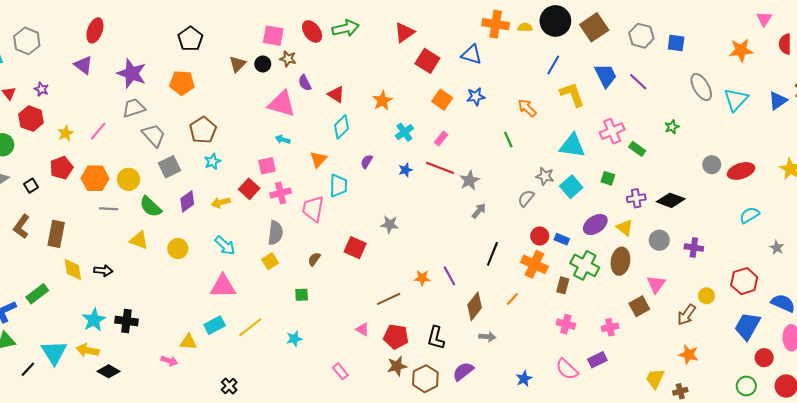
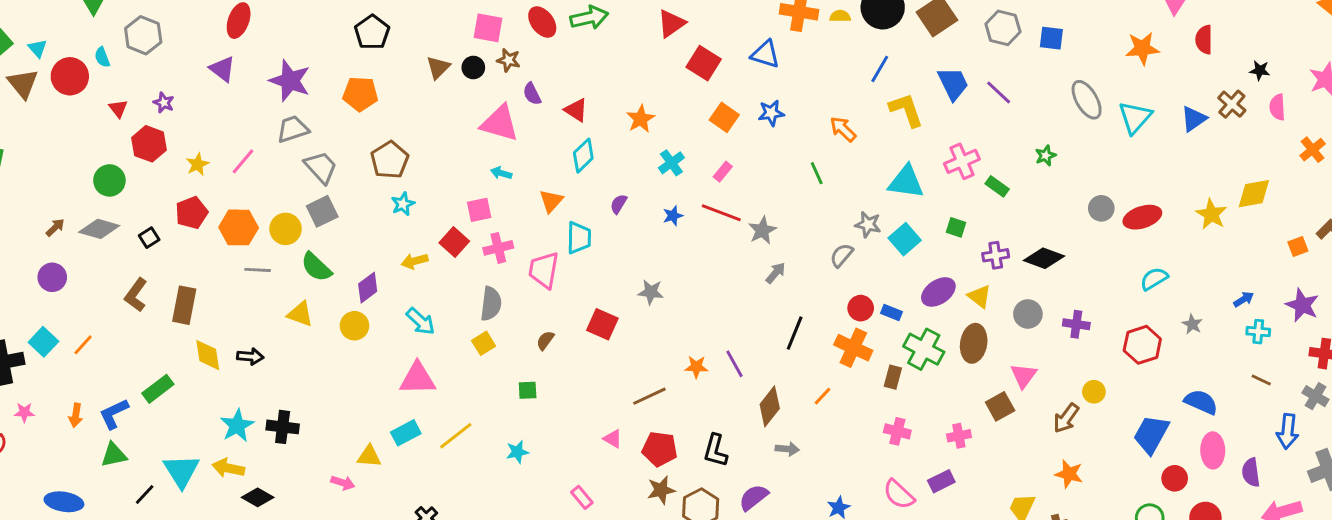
gray square: (169, 167) -> (322, 211), moved
purple diamond: (187, 201) -> (368, 288), moved
red hexagon: (744, 281) -> (1142, 345), moved

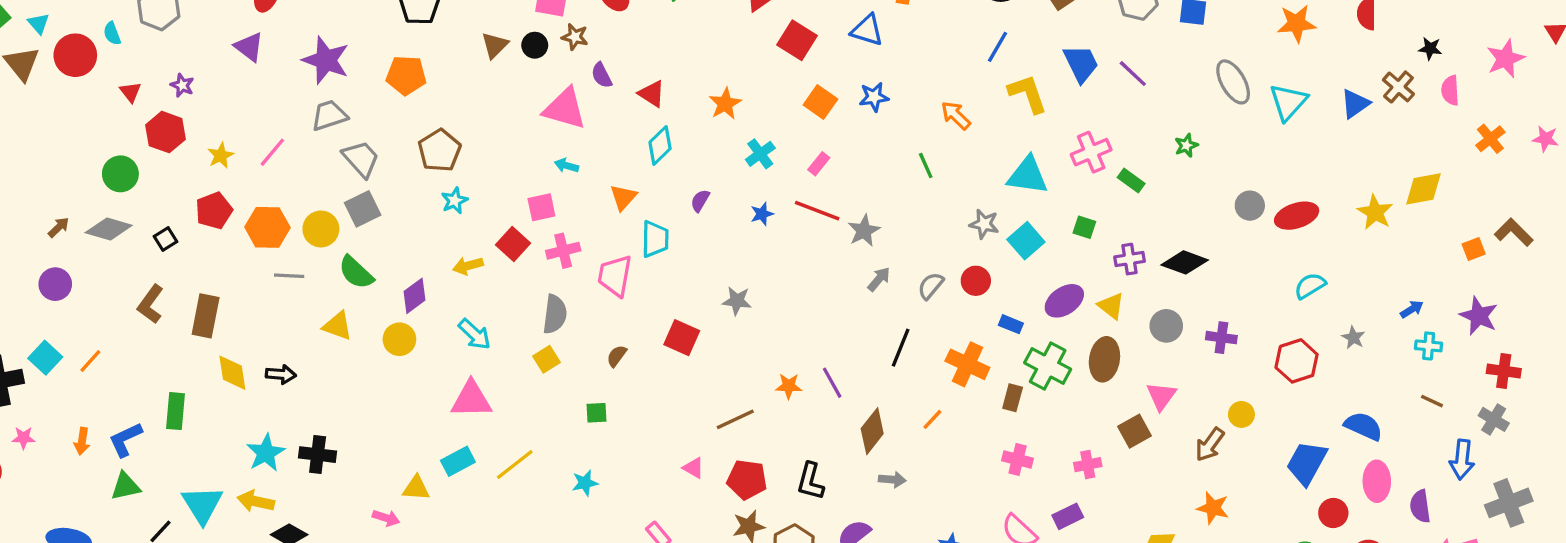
gray semicircle: (842, 255) -> (931, 286), moved
red circle: (861, 308) -> (976, 281), moved
green rectangle: (158, 389) -> (176, 411), turned -48

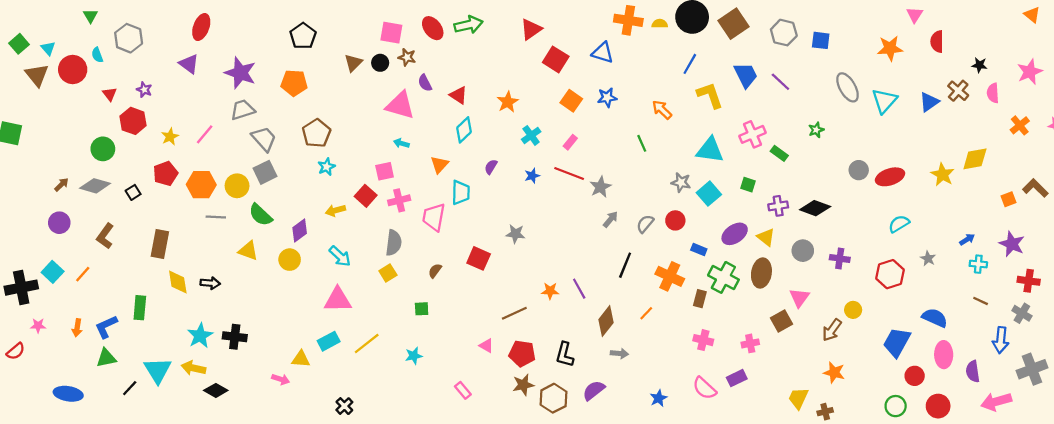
brown L-shape: (150, 304) -> (105, 236), moved

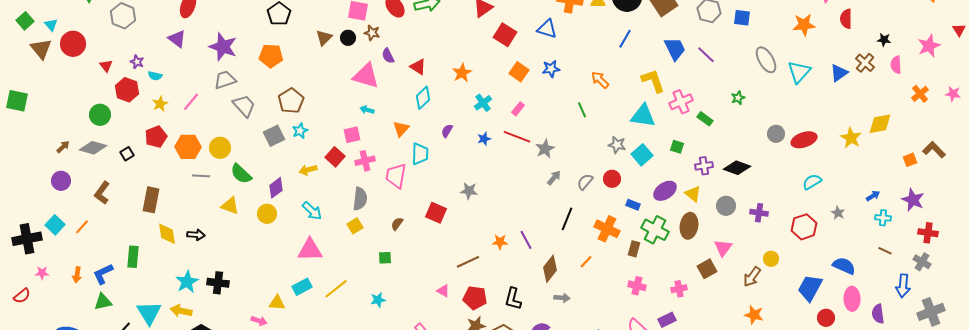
cyan semicircle: (97, 55) -> (155, 76), moved, turned -56
yellow L-shape: (710, 95) -> (653, 81), moved
gray square: (265, 172) -> (274, 136), moved

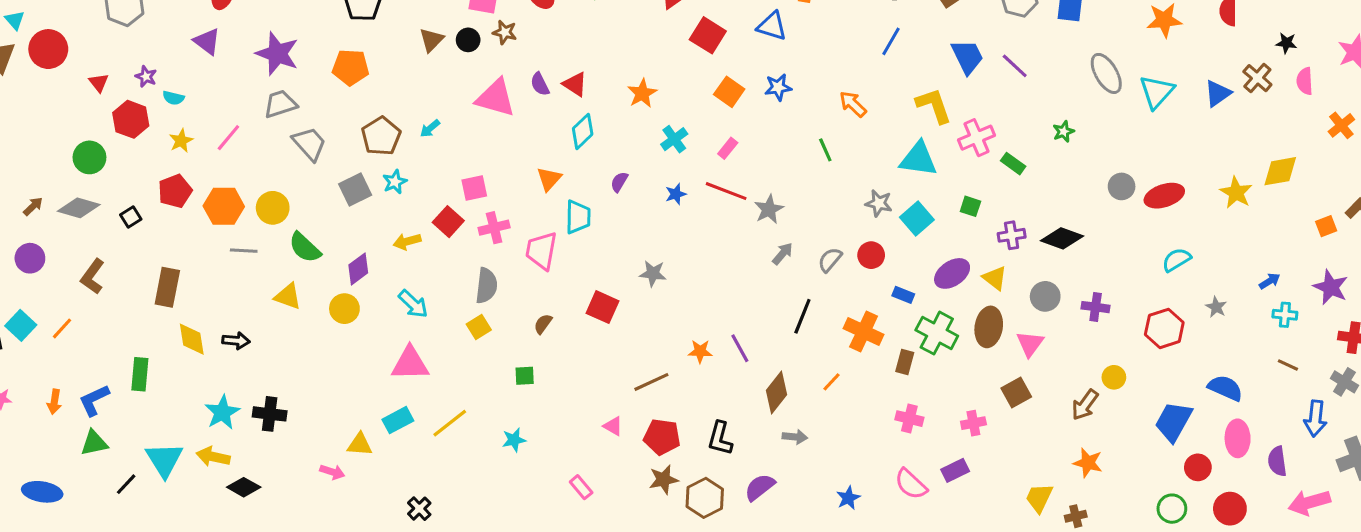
purple semicircle: (388, 56) -> (540, 84), moved
cyan arrow: (367, 110) -> (430, 128), moved, turned -56
pink triangle: (723, 248) -> (1030, 344), moved

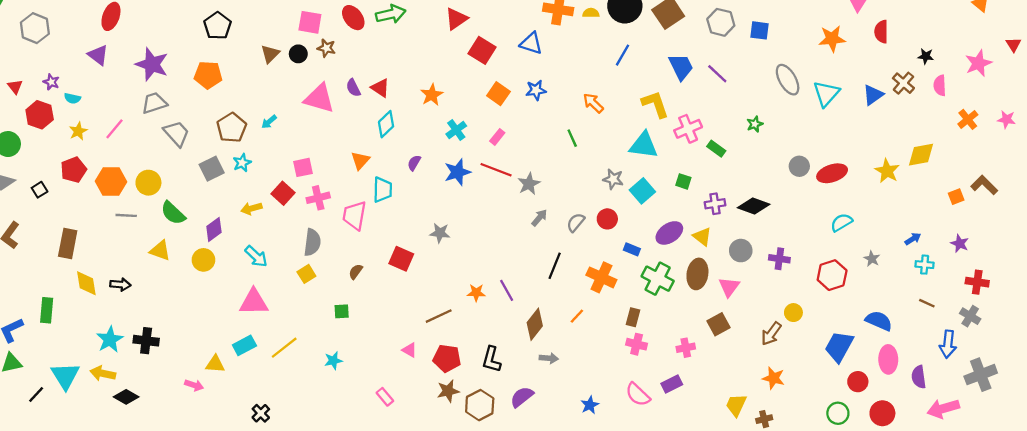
blue star: (676, 194) -> (457, 172), size x1.6
purple star: (1331, 287) -> (960, 244), size x0.7
brown rectangle: (905, 362) -> (633, 317), moved

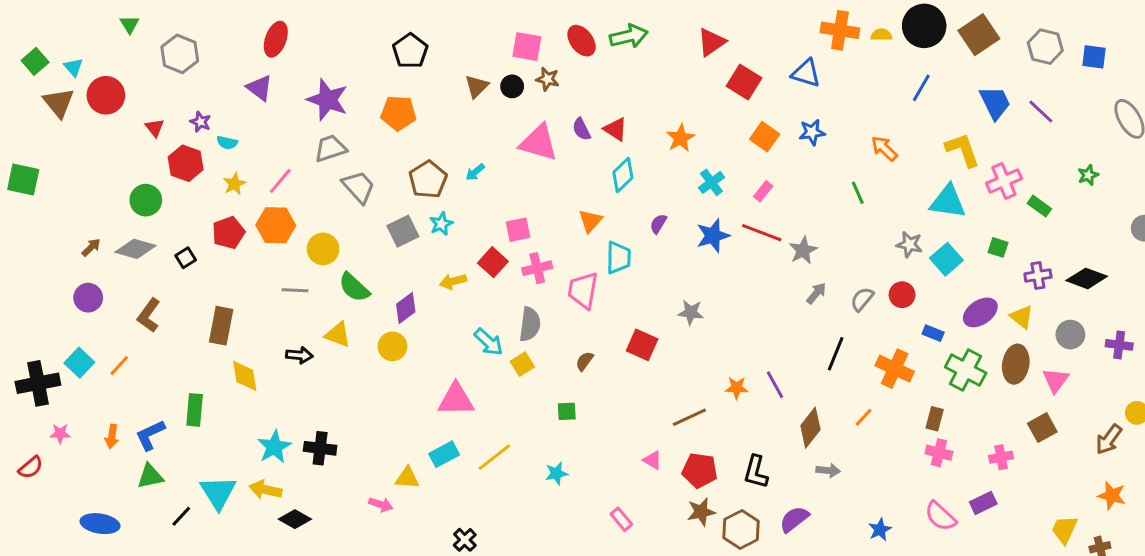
orange hexagon: (111, 181) -> (276, 225), moved
cyan arrow: (256, 256) -> (488, 342), moved
black arrow: (120, 284) -> (299, 355), moved

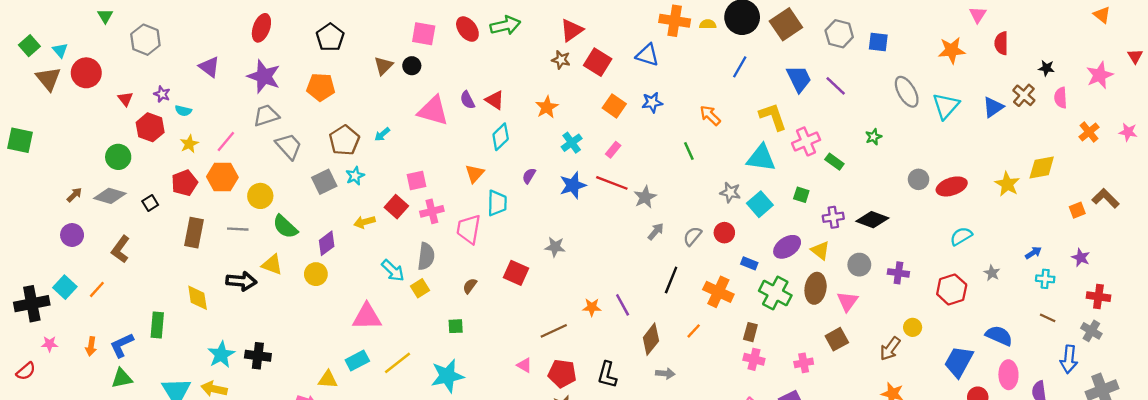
red ellipse: (276, 39) -> (261, 28), moved
brown star: (548, 79) -> (561, 60), moved
brown rectangle: (221, 326) -> (194, 233), moved
black arrow: (299, 355) -> (241, 281), size x1.4
cyan star: (556, 473) -> (447, 376), size x1.8

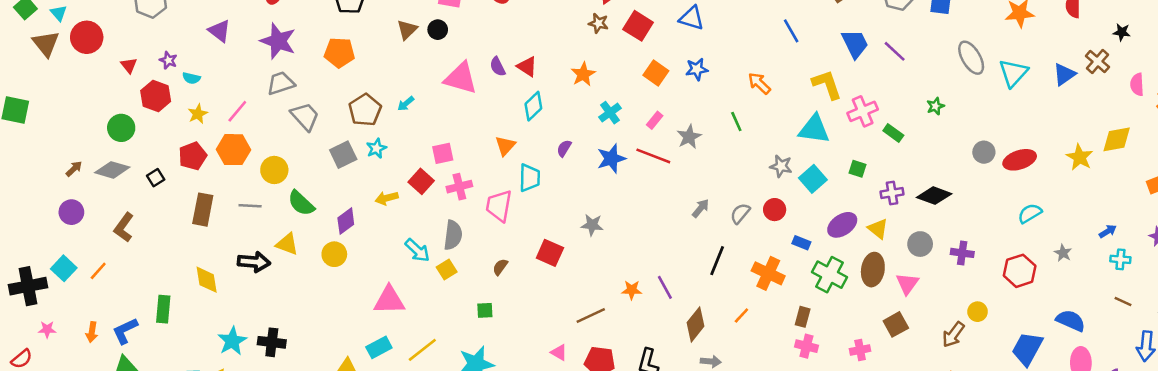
blue line: (740, 67) -> (791, 31), turned -60
pink semicircle: (1061, 98) -> (1137, 84), moved
gray star: (645, 197) -> (689, 137), moved

